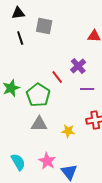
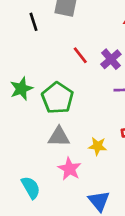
red line: (57, 77) -> (80, 55), moved
pink star: (47, 161) -> (70, 169), moved

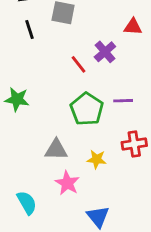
purple cross: (111, 59) -> (105, 52), moved
green star: (21, 89) -> (17, 99), turned 30
green pentagon: (57, 98) -> (87, 109), moved

